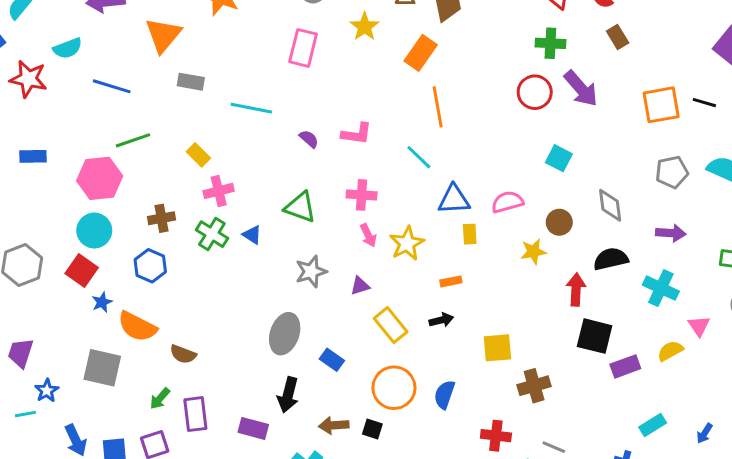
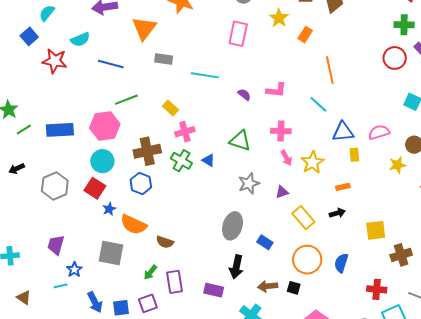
orange rectangle: (421, 53) -> (305, 35), moved, size x0.7
blue rectangle: (33, 156) -> (60, 130), moved, size x1.5
brown cross: (162, 218) -> (147, 151), size x1.5

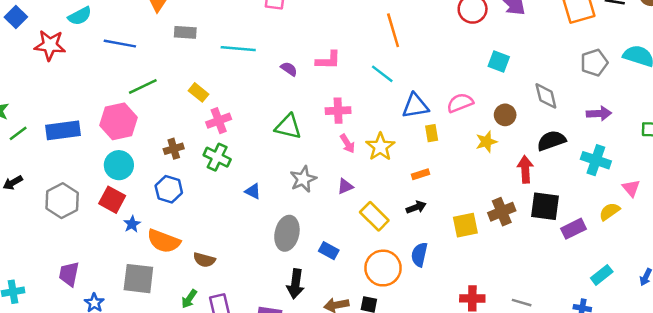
brown cross: (147, 151) -> (174, 149), size x0.6
blue triangle: (208, 160) -> (253, 191), moved
brown cross: (401, 255) -> (502, 212), moved
blue semicircle: (341, 263) -> (419, 255), moved

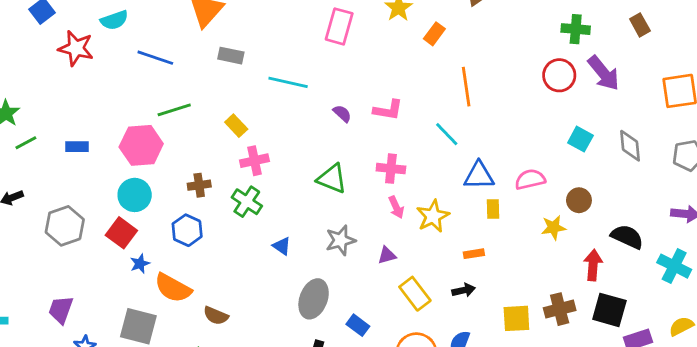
gray diamond: (546, 96) -> (630, 146), moved
blue rectangle: (63, 130) -> (77, 147), size x0.6
black semicircle: (551, 141) -> (627, 237), turned 36

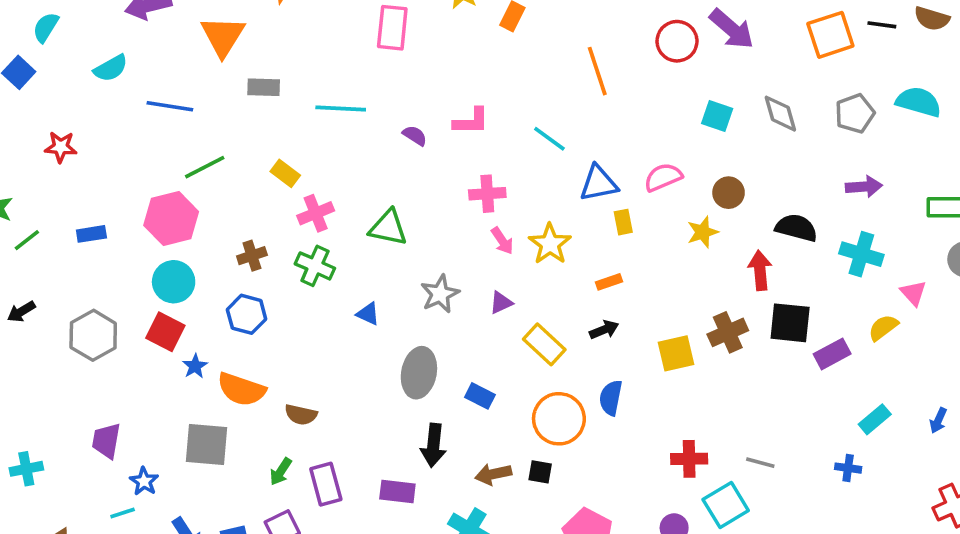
red star: (76, 48) -> (61, 147), moved, size x0.7
orange line: (466, 87) -> (597, 71), moved
green triangle: (332, 179) -> (388, 228), moved

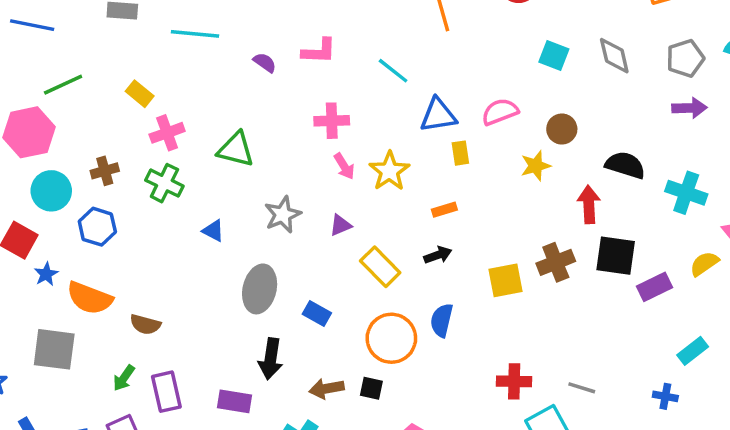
purple arrow: (864, 187) -> (689, 108), moved
cyan circle: (174, 282) -> (51, 191), moved

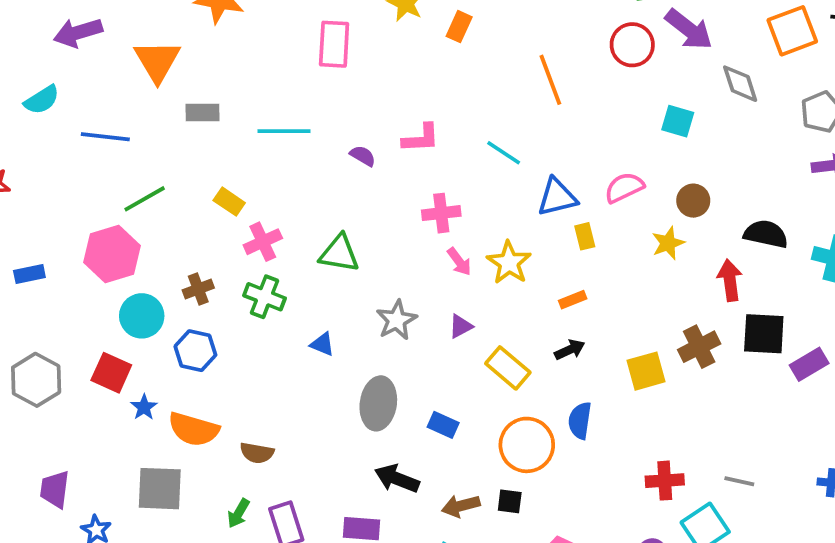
gray diamond: (614, 56) -> (740, 84), moved
black arrow: (271, 359) -> (397, 479), turned 108

